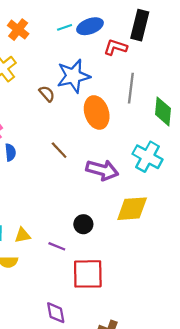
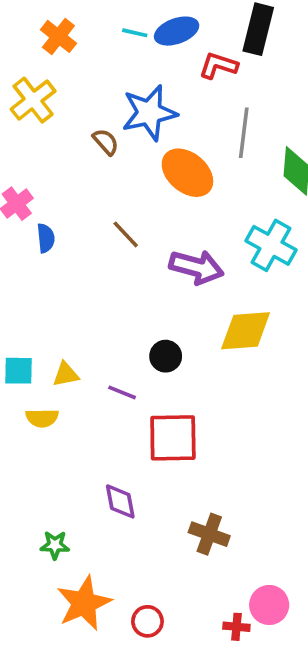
cyan line: (65, 27) -> (135, 33), turned 32
orange ellipse: (97, 112) -> (187, 173), turned -32

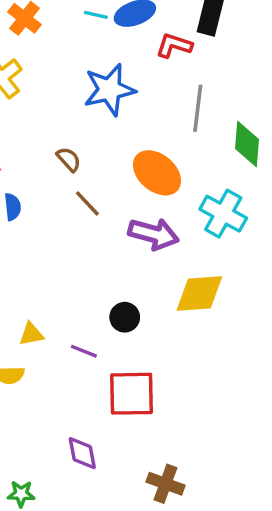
brown semicircle: (106, 142) -> (69, 159), moved
orange ellipse: (187, 173) -> (157, 173), moved

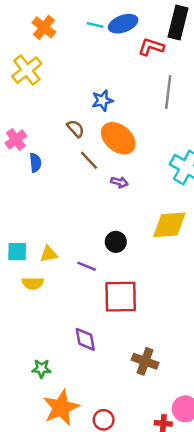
blue star: (109, 90) -> (102, 100), moved, size x0.6
orange ellipse: (157, 173) -> (118, 138), moved
purple arrow: (154, 234) -> (119, 182), moved, size x0.5

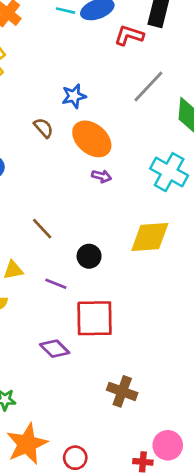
gray line: (168, 92) -> (148, 86), turned 36
brown line: (89, 160) -> (42, 229), moved
purple arrow: (119, 182) -> (101, 176), moved
purple diamond: (85, 339) -> (55, 349), moved, turned -35

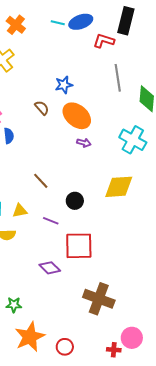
gray line: (148, 86) -> (118, 78), turned -52
brown cross: (122, 391) -> (99, 299), size x1.4

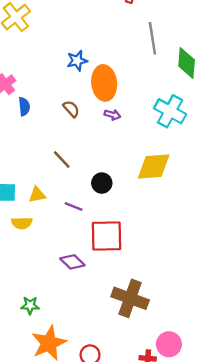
blue star: (64, 85) -> (77, 61), moved
brown semicircle: (42, 108) -> (71, 109), moved
orange ellipse: (77, 116) -> (104, 83), turned 44

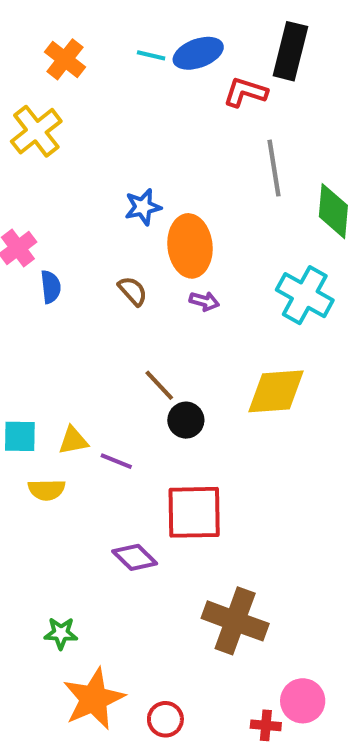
brown line: (62, 159) -> (159, 385), moved
purple line: (74, 207) -> (116, 461), moved

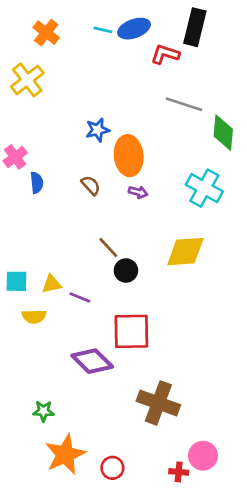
gray line: (274, 168) -> (184, 104), turned -63
purple diamond: (135, 557) -> (92, 361), size x1.4

